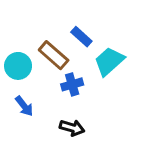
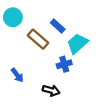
cyan circle: (18, 66) -> (13, 17), moved
blue cross: (72, 84) -> (64, 64), moved

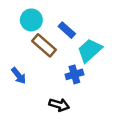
cyan circle: (13, 17) -> (31, 20), moved
blue arrow: (17, 75) -> (19, 76), moved

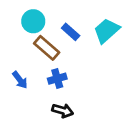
cyan trapezoid: (90, 50) -> (107, 31), moved
blue cross: (74, 74) -> (57, 79), moved

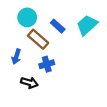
blue arrow: (20, 80) -> (16, 57), moved, turned 56
black arrow: (63, 111) -> (29, 83), moved

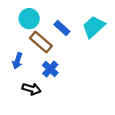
blue cross: (47, 64) -> (50, 69), turned -32

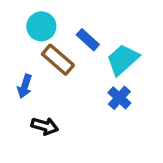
cyan trapezoid: (94, 27) -> (123, 60), moved
blue cross: (50, 69) -> (119, 98), moved

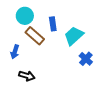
blue rectangle: (88, 40) -> (53, 24), turned 40
blue cross: (119, 98) -> (86, 59), moved

